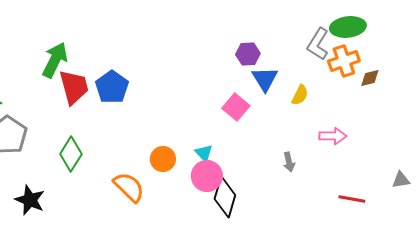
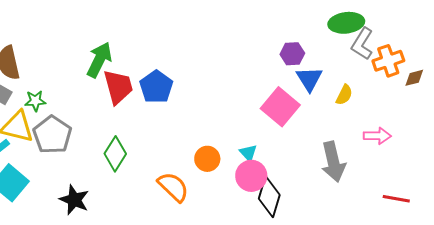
green ellipse: (348, 27) -> (346, 23), moved
pink square: (236, 107) -> (280, 107), size x1.4
gray arrow: (289, 162) -> (333, 162), size x2.0

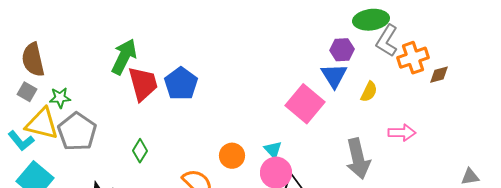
purple hexagon: (292, 54) -> (342, 50), moved
green diamond: (115, 154) -> (140, 151), size x0.7

